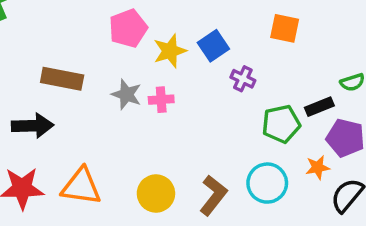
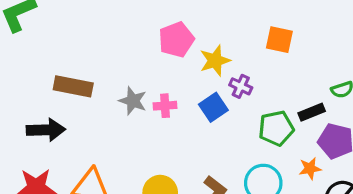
pink pentagon: (128, 28) -> (176, 40), moved
blue square: (213, 46) -> (213, 107), moved
yellow star: (170, 51) -> (215, 61), moved

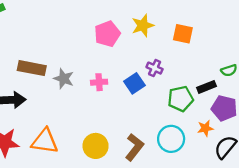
yellow star: (215, 61) -> (143, 26), moved
gray star: (133, 101) -> (64, 79), moved

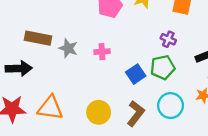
purple cross: (155, 68) -> (168, 39), moved
blue square: (134, 83) -> (136, 74), moved
green pentagon: (181, 99) -> (163, 67), moved

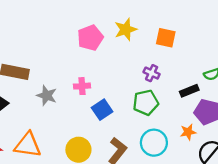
gray star: (68, 48) -> (47, 95), moved
blue square: (136, 74) -> (102, 110), moved

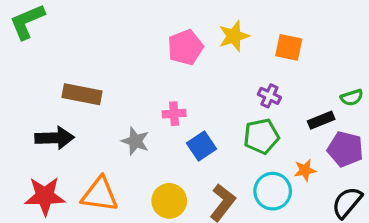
gray star: (47, 95) -> (135, 141), moved
orange star: (188, 132) -> (305, 170), moved

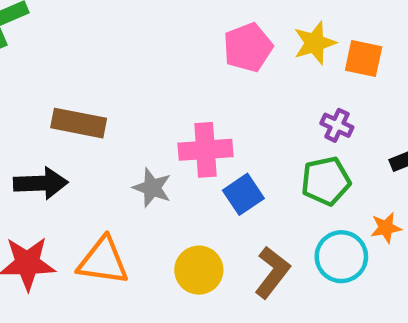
yellow star: (234, 36) -> (315, 43), moved
pink pentagon: (185, 47) -> (248, 47), moved
pink cross: (174, 114) -> (206, 150), size x1.6

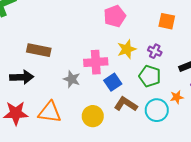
yellow star: (315, 43) -> (127, 49), moved
green pentagon: (326, 181) -> (150, 76), turned 30
brown L-shape: (272, 272) -> (126, 104), moved, turned -95

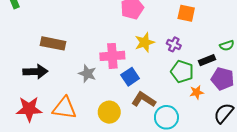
green pentagon: (150, 76) -> (182, 72), moved
cyan circle: (157, 110) -> (166, 117), moved

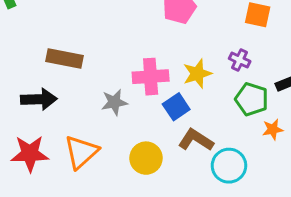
yellow star: (145, 42) -> (197, 74), moved
gray star: (87, 74) -> (114, 102), turned -30
orange triangle: (64, 108) -> (81, 152), turned -50

